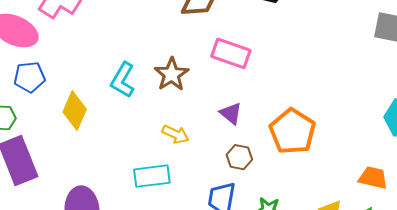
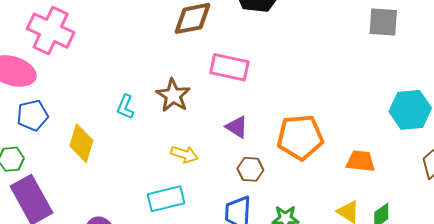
cyan L-shape: (123, 80) -> (125, 107), size x0.7
orange pentagon: (292, 131) -> (300, 137), turned -30
orange trapezoid: (373, 178) -> (361, 161), moved

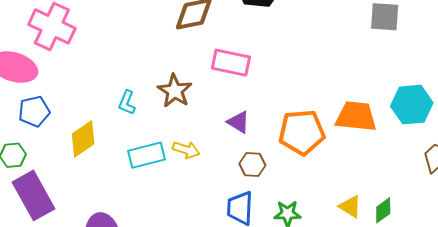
yellow diamond: (81, 143) -> (83, 139), turned 39
orange trapezoid: (361, 161) -> (356, 116), moved, size x1.4
cyan rectangle: (166, 199) -> (146, 155), moved

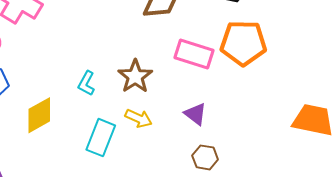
orange pentagon: (302, 132) -> (243, 43), moved
yellow arrow: (186, 150) -> (139, 118), moved
cyan rectangle: (146, 155) -> (101, 138), turned -60

